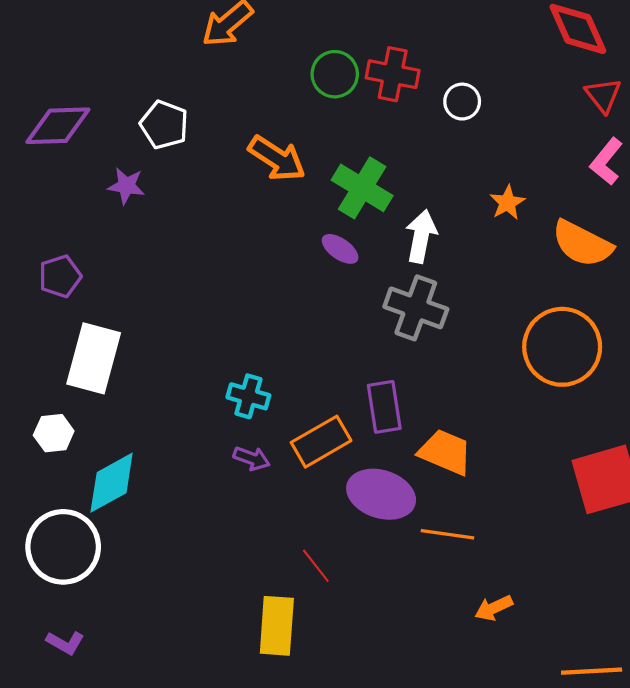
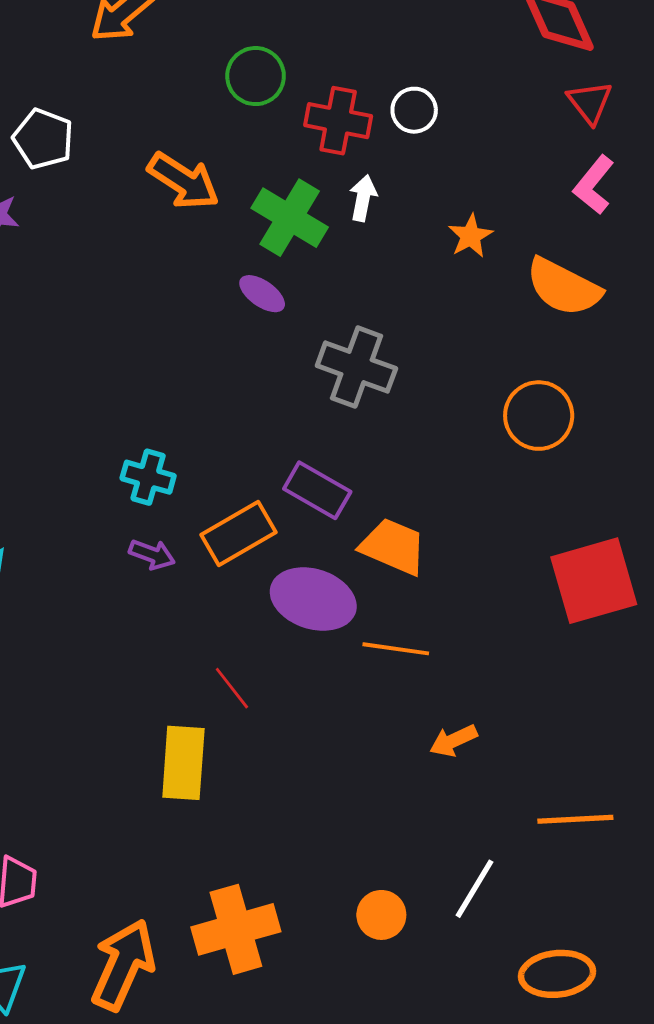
red cross: (393, 74) -> (338, 121), moved
white arrow: (421, 236) -> (363, 198), moved, size x0.7
orange circle: (562, 347) -> (539, 416), size x0.7
purple rectangle: (384, 407) -> (317, 490), turned -51

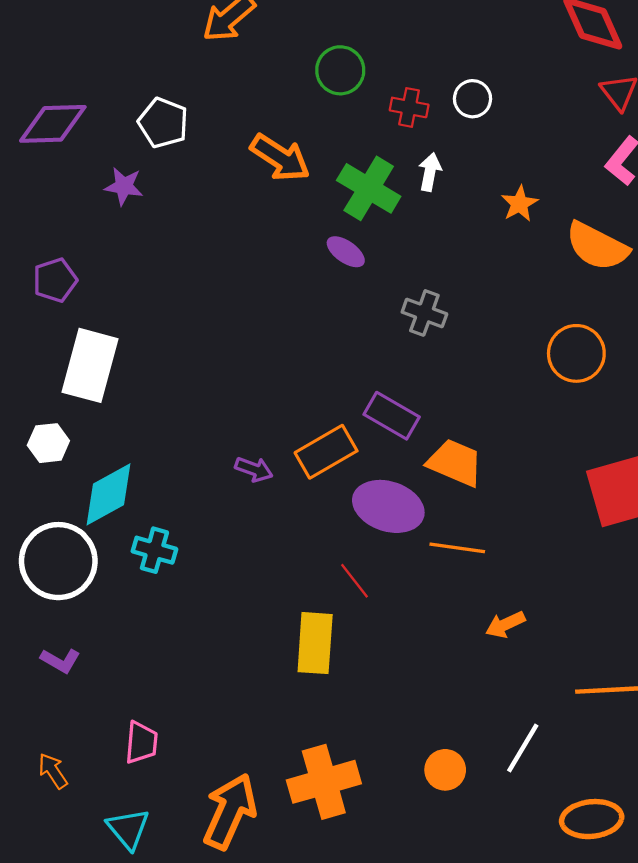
red cross: (338, 121) -> (409, 107), size x0.7
gray cross: (356, 367) -> (424, 313), size x0.7
cyan cross: (148, 477) -> (154, 550), moved
red line: (232, 688) -> (354, 581), moved
yellow rectangle: (183, 763) -> (315, 643), moved

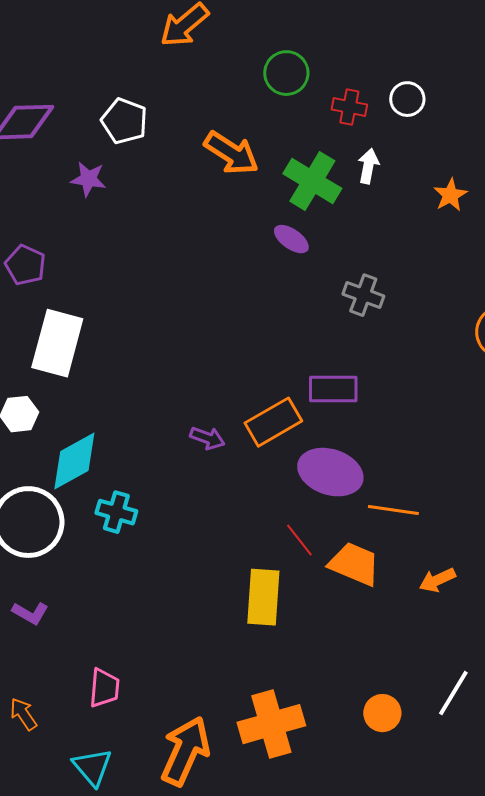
purple pentagon: (55, 280) -> (25, 265), turned -30
purple rectangle: (392, 416) -> (333, 389), turned -30
orange trapezoid: (455, 463) -> (354, 564), moved

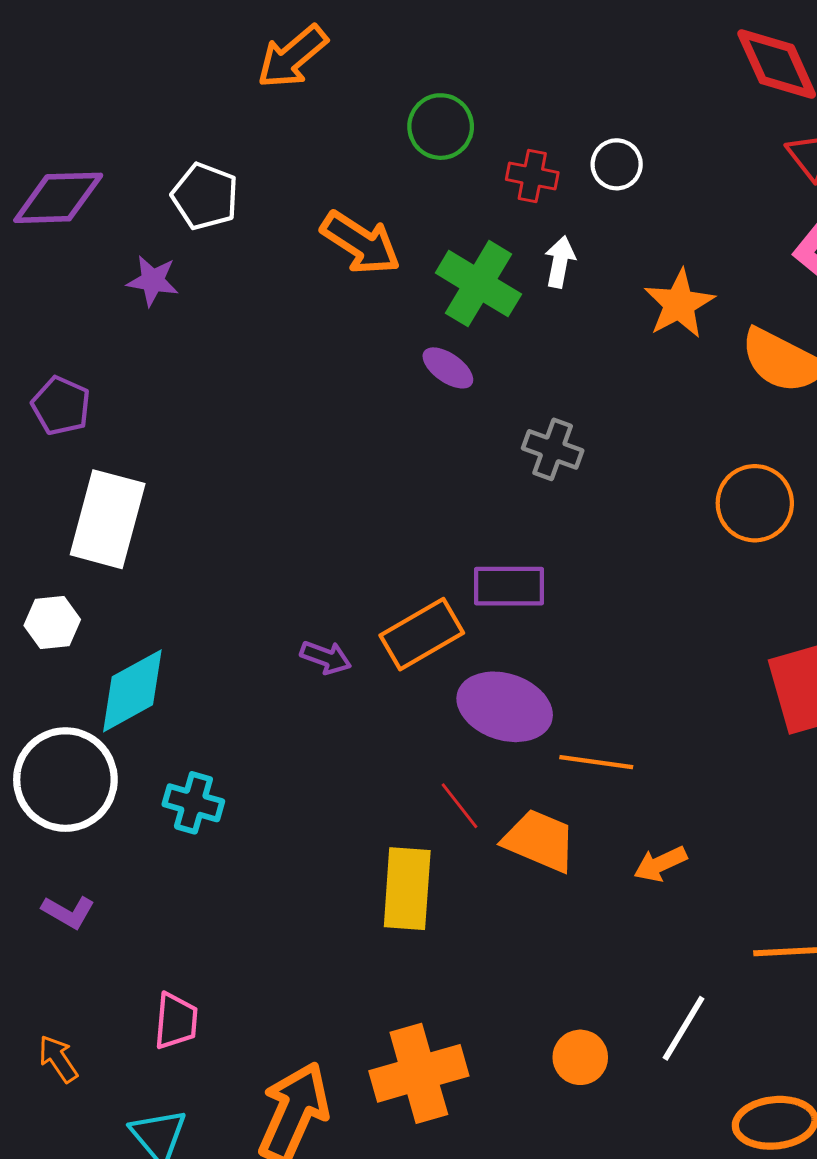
orange star: (450, 195) -> (679, 304), size x1.4
cyan cross: (116, 512) -> (193, 803), moved

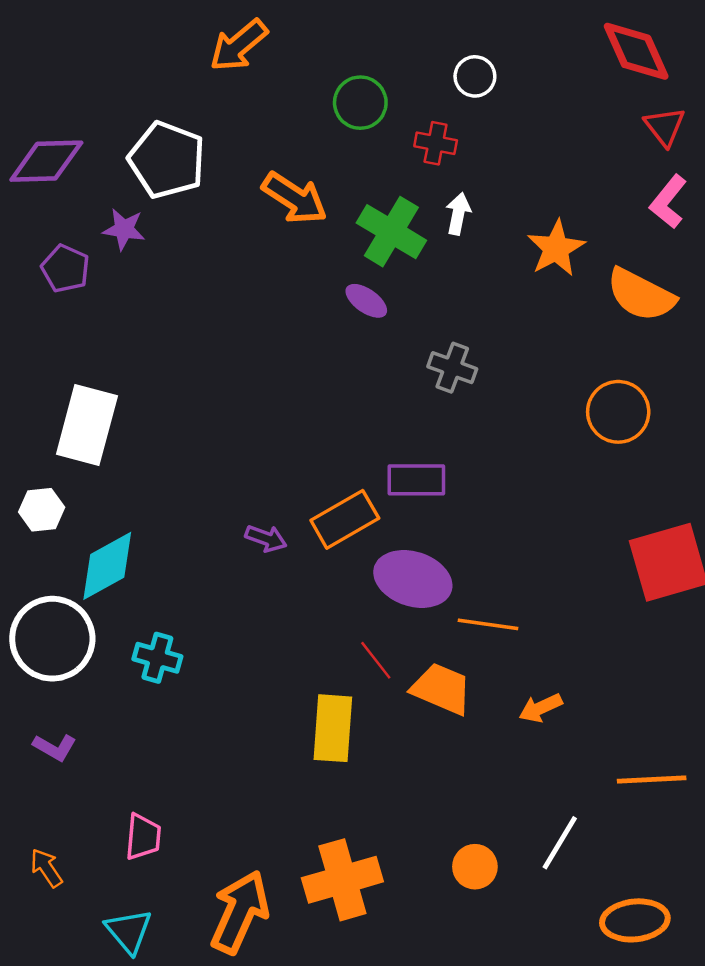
white circle: (617, 164) -> (475, 76), moved
white pentagon: (205, 196) -> (167, 160), size x1.4
purple pentagon: (61, 406) -> (65, 269), moved

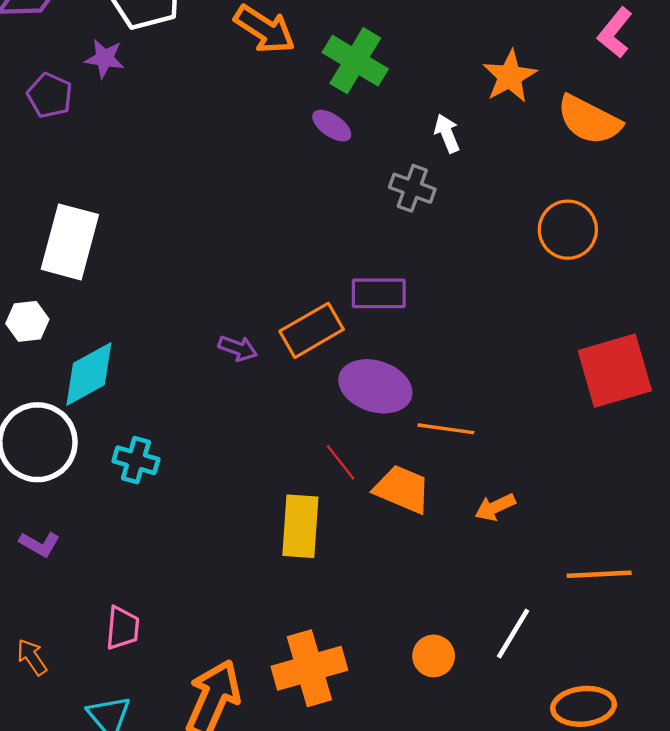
white arrow: (458, 214) -> (447, 133), moved, turned -33

